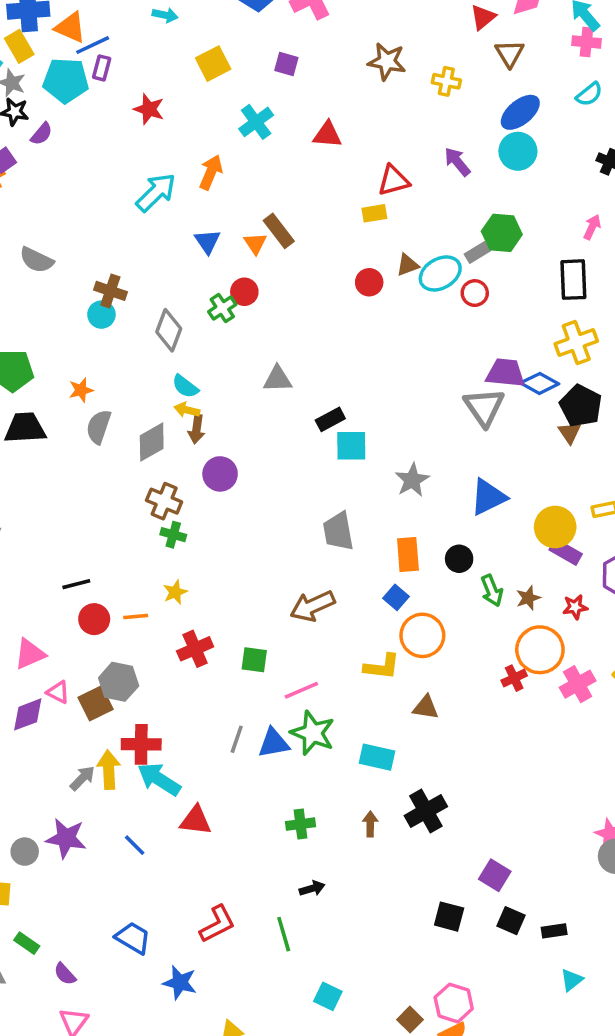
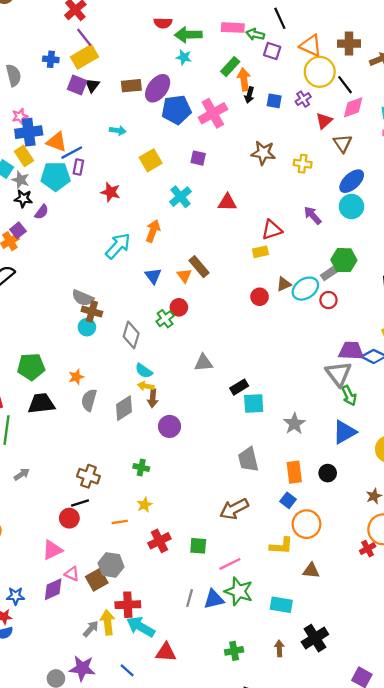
gray semicircle: (37, 260) -> (83, 298), moved
brown cross: (164, 501) -> (88, 476), moved
green arrow: (492, 591) -> (349, 396), moved
red circle: (94, 619) -> (69, 518), moved

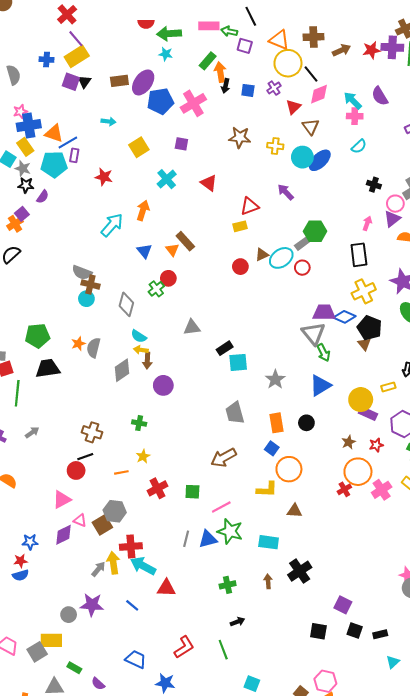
red triangle: (227, 202) -> (209, 183), turned 36
cyan circle: (351, 207) -> (302, 157), moved
gray semicircle: (89, 400) -> (94, 348), moved

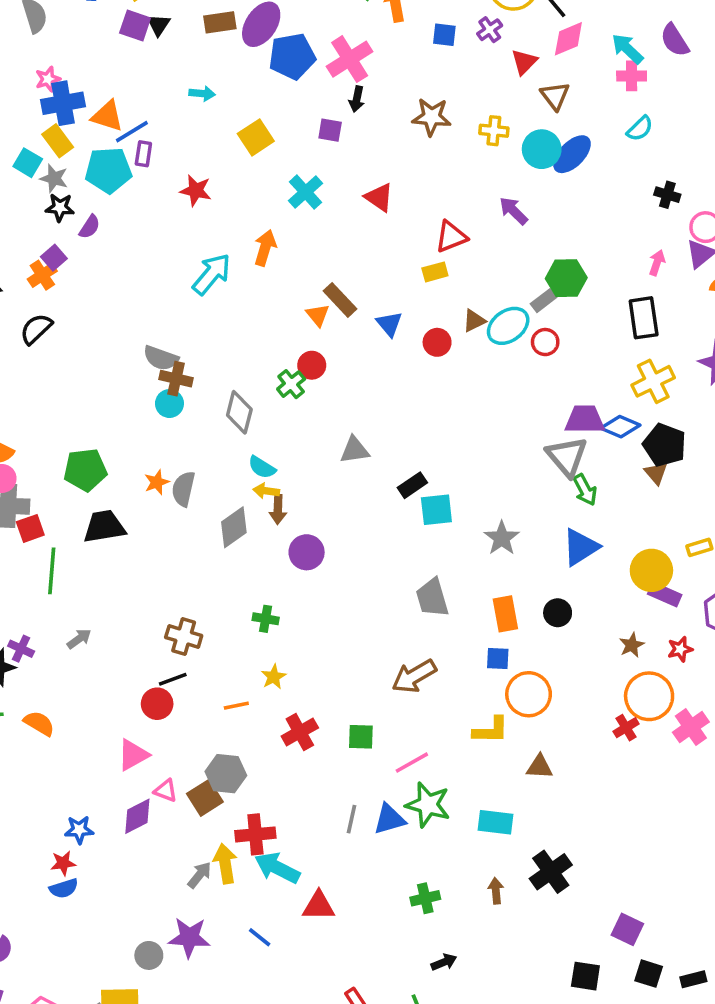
black arrow: (226, 86) -> (357, 99), moved
blue triangle: (144, 251) -> (389, 324), moved
blue square: (272, 448) -> (498, 659), turned -32

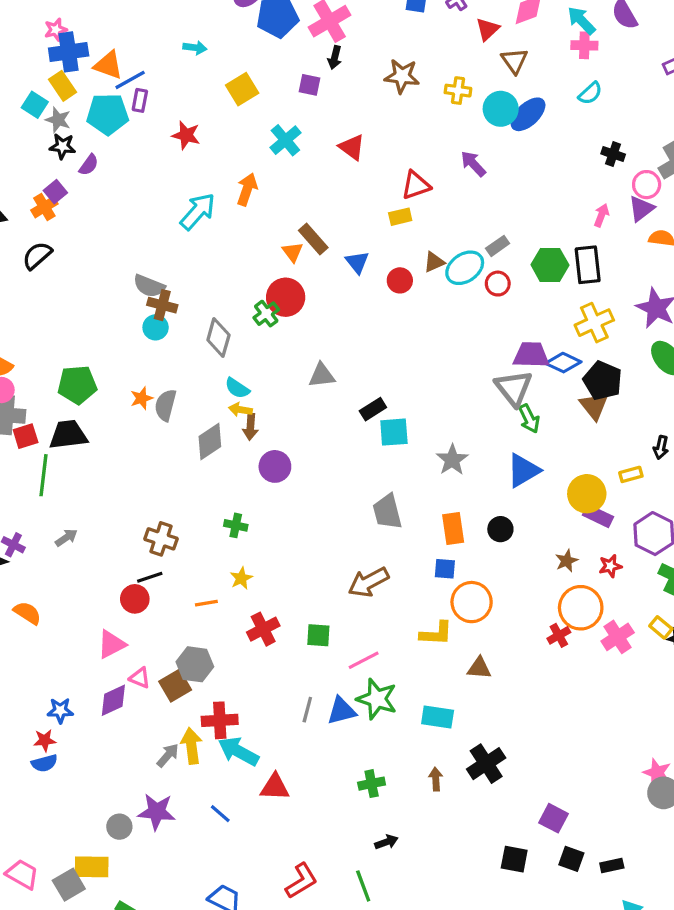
green hexagon: (566, 278) -> (550, 265), moved
red circle: (312, 365) -> (286, 297), size x1.5
brown triangle: (656, 473) -> (594, 406), size x1.4
black trapezoid: (104, 527) -> (68, 435), moved

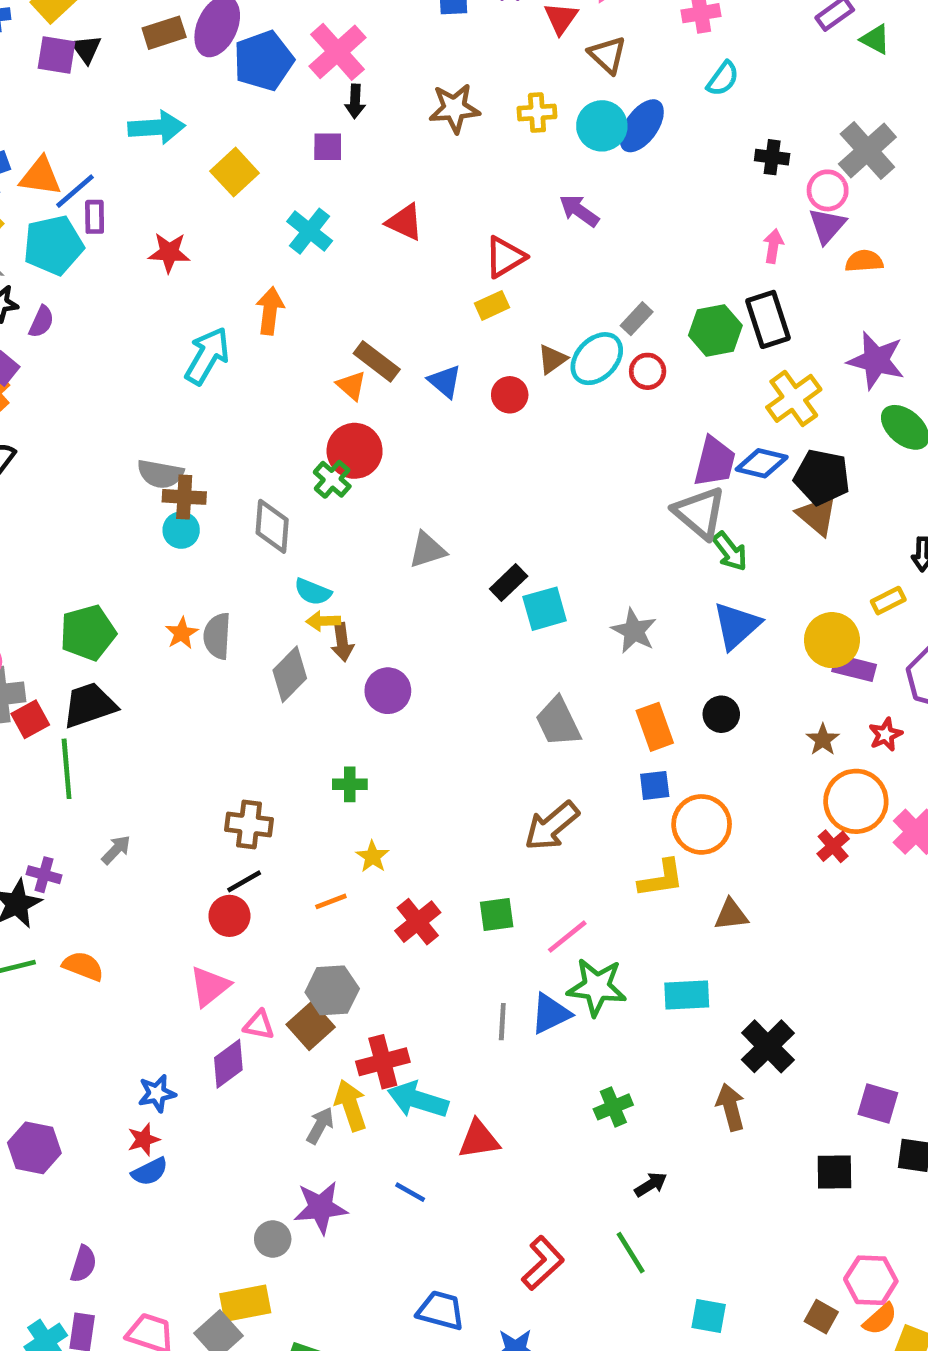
cyan arrow: (195, 48) -> (157, 127), size x1.6
purple trapezoid: (531, 355) -> (715, 462), turned 114
brown arrow: (436, 779) -> (731, 1107), moved, size x1.4

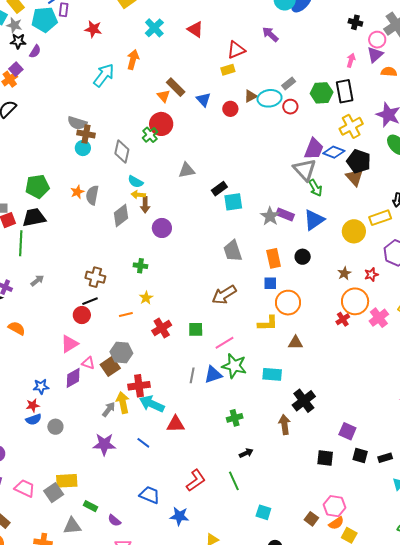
cyan ellipse: (597, 359) -> (269, 98), turned 30
yellow rectangle: (888, 601) -> (380, 218), size x1.5
purple rectangle: (854, 668) -> (285, 214), moved
gray circle: (273, 1239) -> (55, 427), moved

